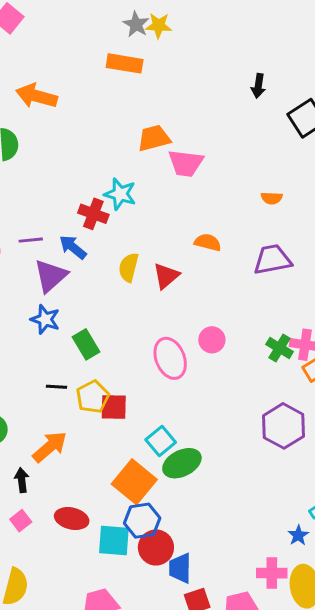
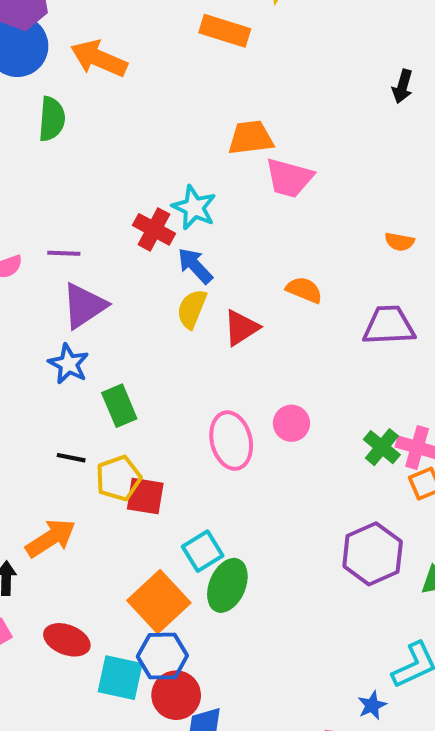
blue arrow: (73, 247) -> (195, 266), moved
green ellipse: (182, 463) -> (227, 585), turned -48

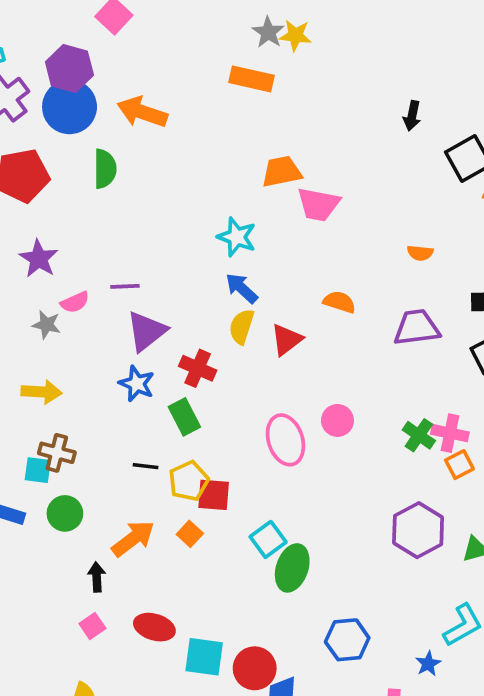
red cross: (154, 229) -> (198, 368), moved
orange square: (159, 602) -> (190, 534), moved, size x0.5
blue hexagon: (162, 656) -> (347, 640), moved

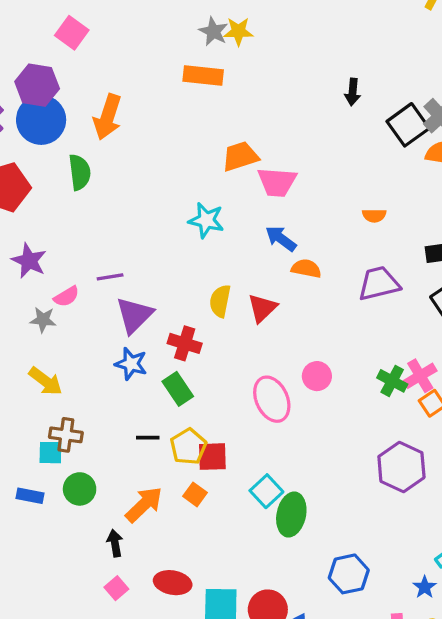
orange arrow: (142, 112) -> (108, 117), turned -84
blue arrow: (242, 288) -> (281, 239), moved
yellow arrow: (41, 392) -> (46, 381), turned 40
pink cross: (450, 433) -> (420, 376), turned -36

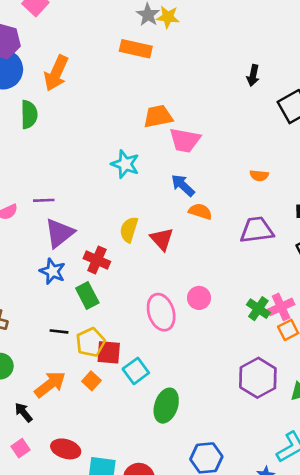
red triangle: (262, 308) -> (162, 239), turned -35
cyan square: (266, 491) -> (136, 371), moved
black arrow: (115, 543) -> (23, 412), turned -36

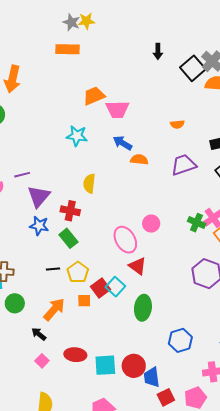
red triangle: (162, 239) -> (138, 266), moved
red square: (109, 352) -> (100, 288), moved, turned -30
orange square: (91, 381) -> (84, 301), turned -32

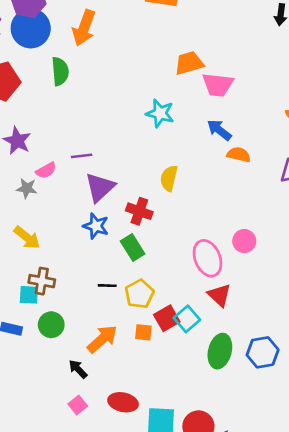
blue hexagon: (180, 340) -> (263, 352), moved

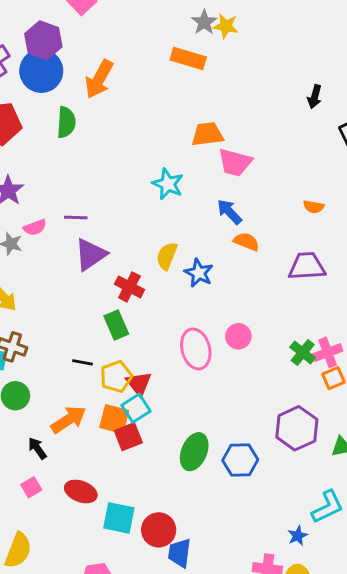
blue star: (96, 226) -> (199, 273), moved
red triangle: (219, 295) -> (139, 384), moved
red square: (167, 318) -> (128, 437), moved
cyan square: (187, 319) -> (136, 408), moved
orange square: (143, 332) -> (114, 419), size x1.5

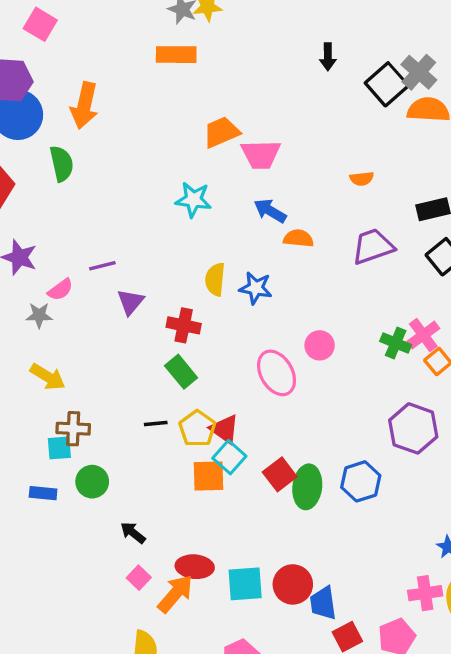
purple triangle: (91, 254) -> (130, 302), size x0.7
orange arrow: (69, 420) -> (175, 594), moved
red square: (128, 437) -> (280, 474), moved

